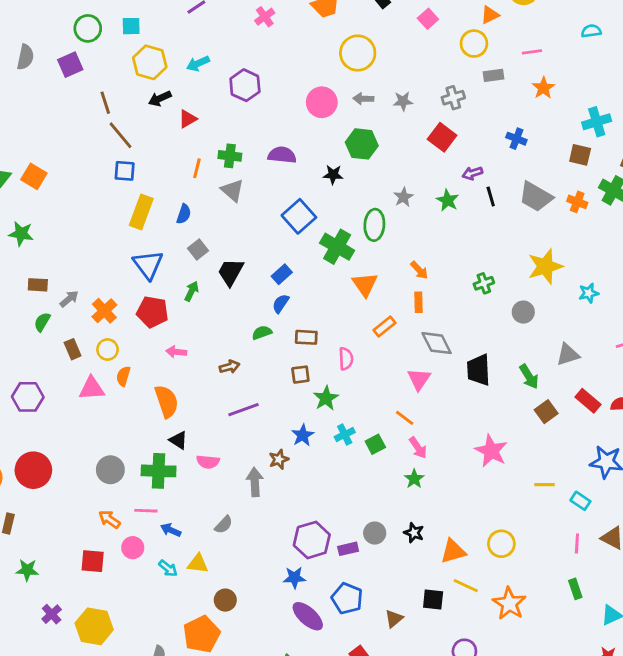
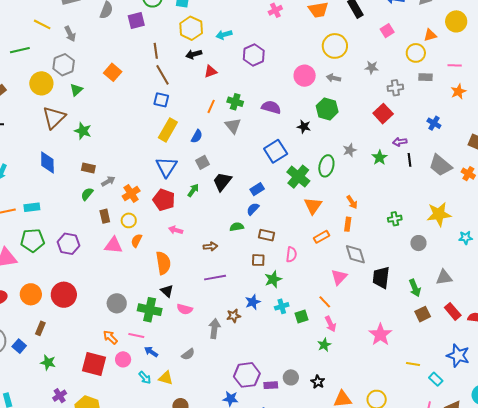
gray star: (403, 101) -> (372, 67), moved
orange square: (34, 176) -> (113, 72), moved
red square: (93, 561) -> (94, 364), size x1.4

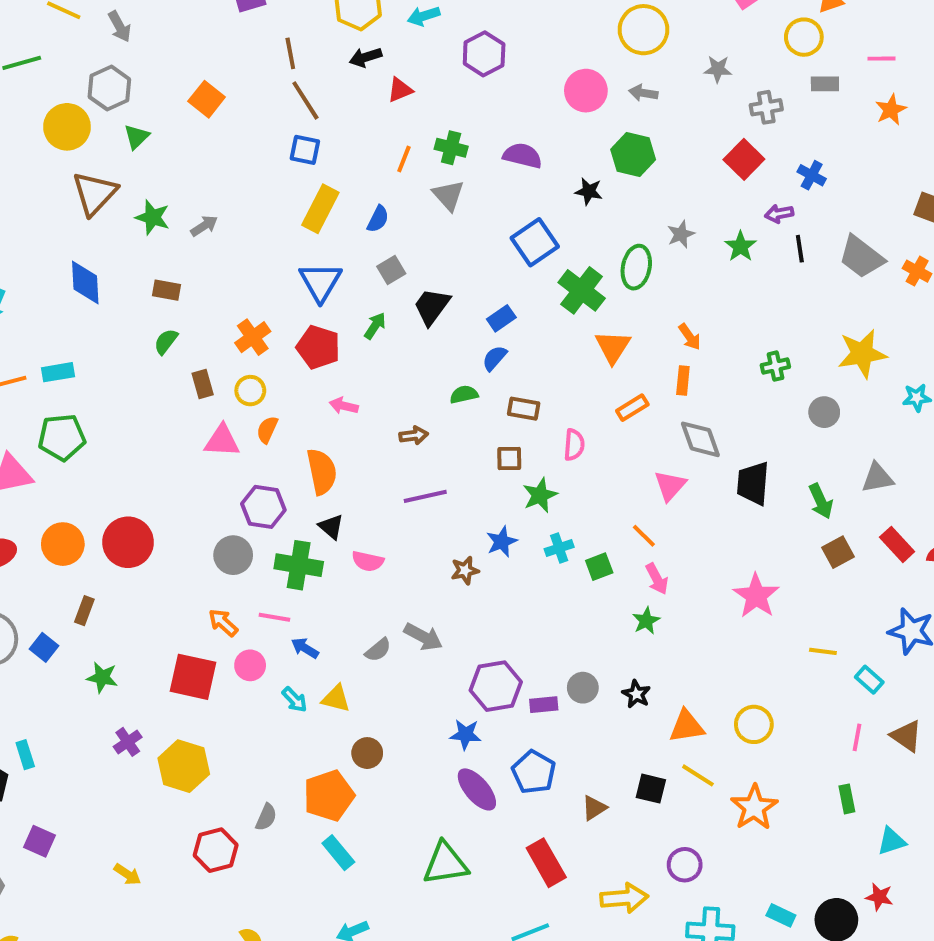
blue cross: (434, 123) -> (812, 175), moved
gray arrow: (108, 181) -> (204, 226), moved
purple hexagon: (68, 244) -> (263, 507), moved
gray arrow: (214, 329) -> (423, 637), moved, turned 114

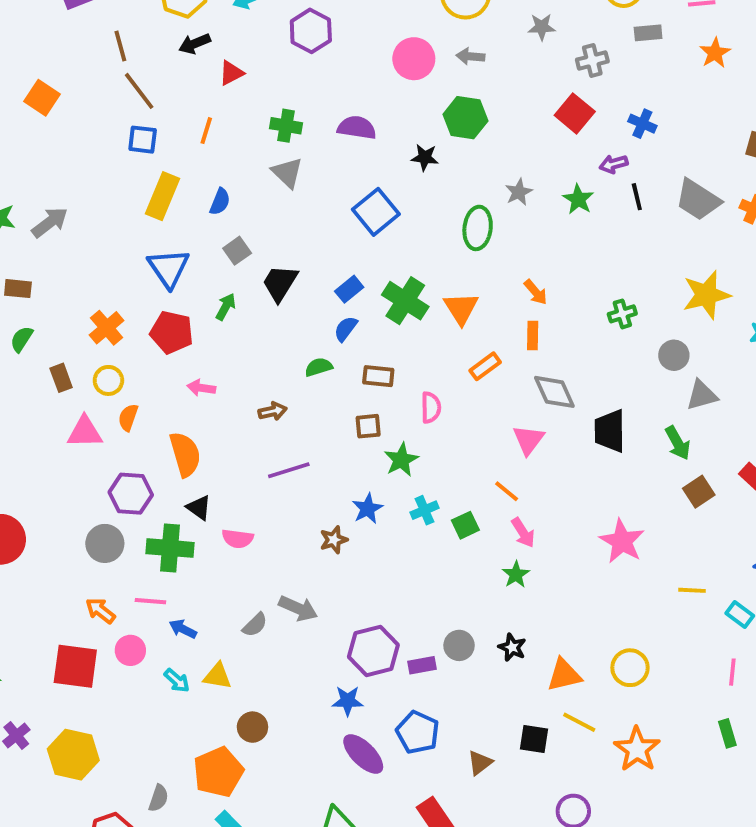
orange line: (404, 159) -> (206, 131), moved
gray arrow: (204, 226) -> (50, 222), size x1.4
green cross: (582, 290) -> (405, 301), moved
gray triangle: (877, 478) -> (702, 395), moved

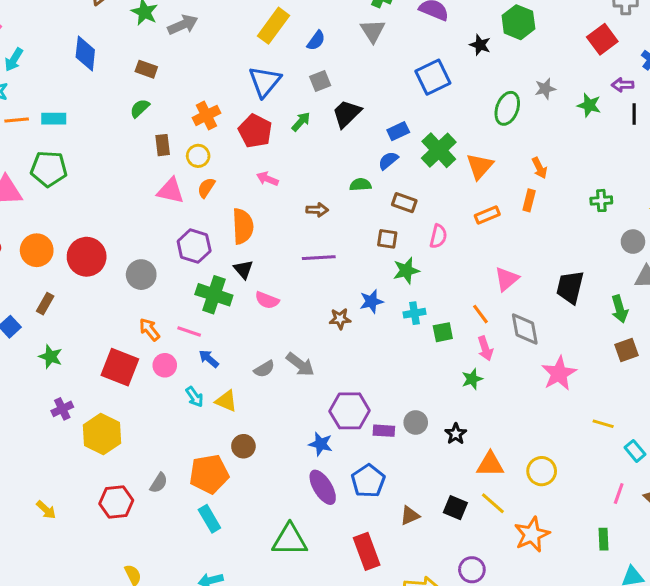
green star: (578, 199) -> (589, 105), turned -30
gray diamond: (554, 392) -> (525, 329), moved
gray circle: (105, 543) -> (141, 275), moved

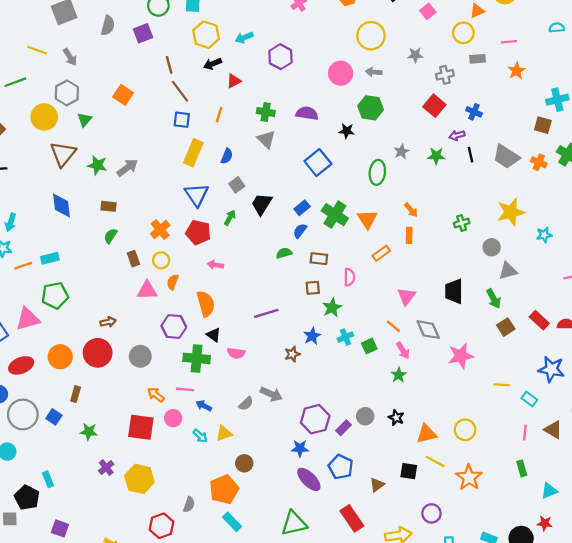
brown arrow: (317, 210) -> (108, 322), moved
pink star: (559, 373) -> (461, 356), turned 30
yellow triangle: (226, 401) -> (224, 433), turned -30
purple rectangle: (384, 431) -> (344, 428), turned -35

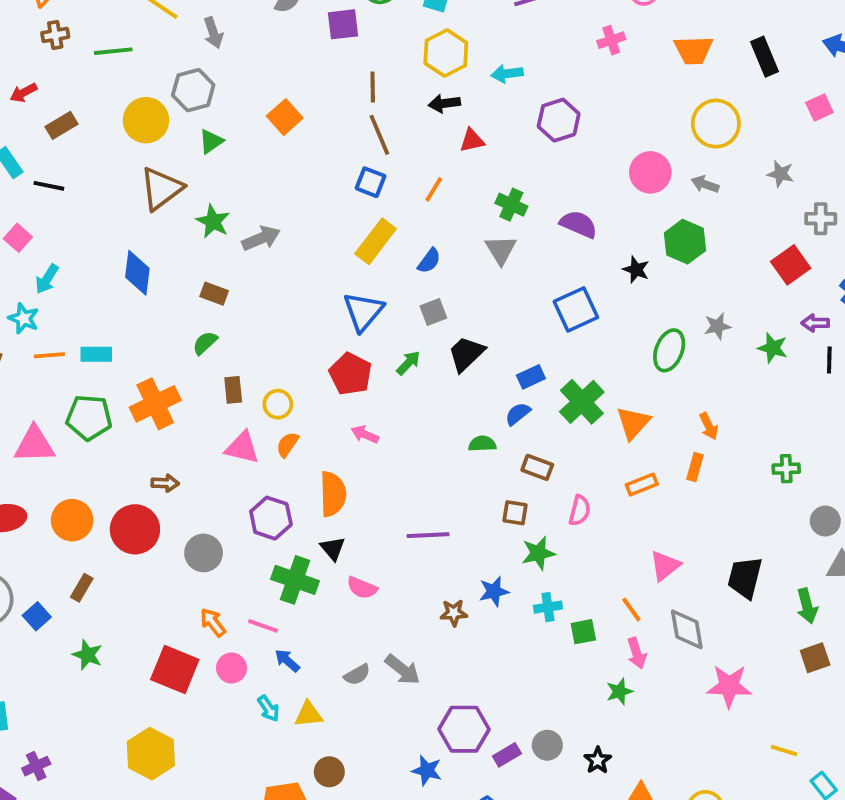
orange cross: (160, 230) -> (155, 404), moved, size x1.4
purple cross: (106, 468) -> (36, 766), moved

